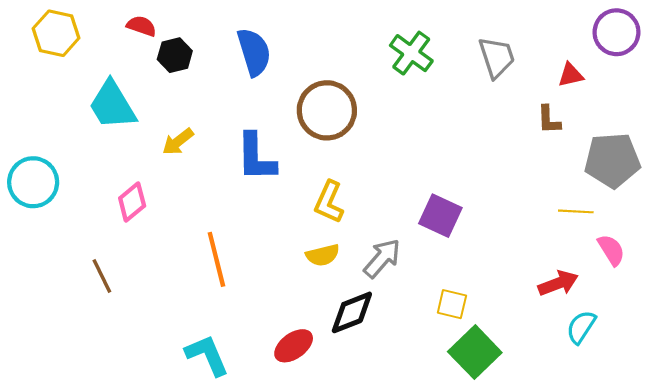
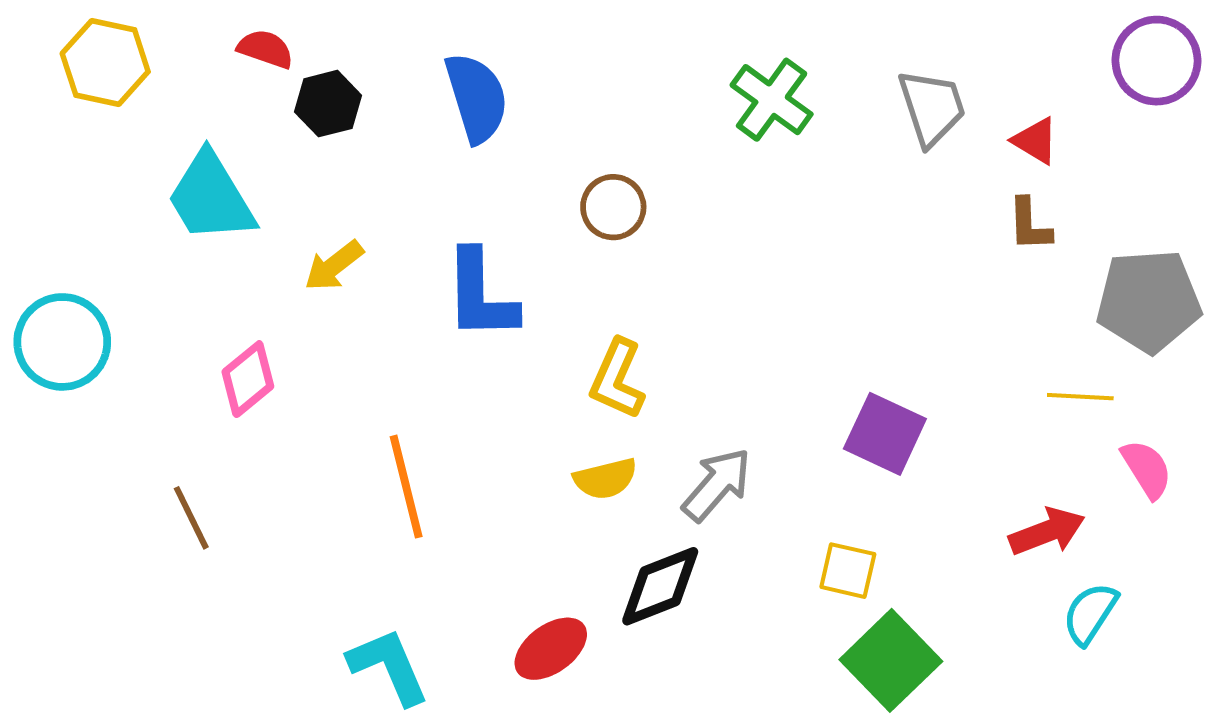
red triangle: (571, 75) -> (1035, 141), moved, turned 44
brown circle: (327, 110) -> (613, 207), size x0.6
purple square: (440, 216) -> (885, 434), moved

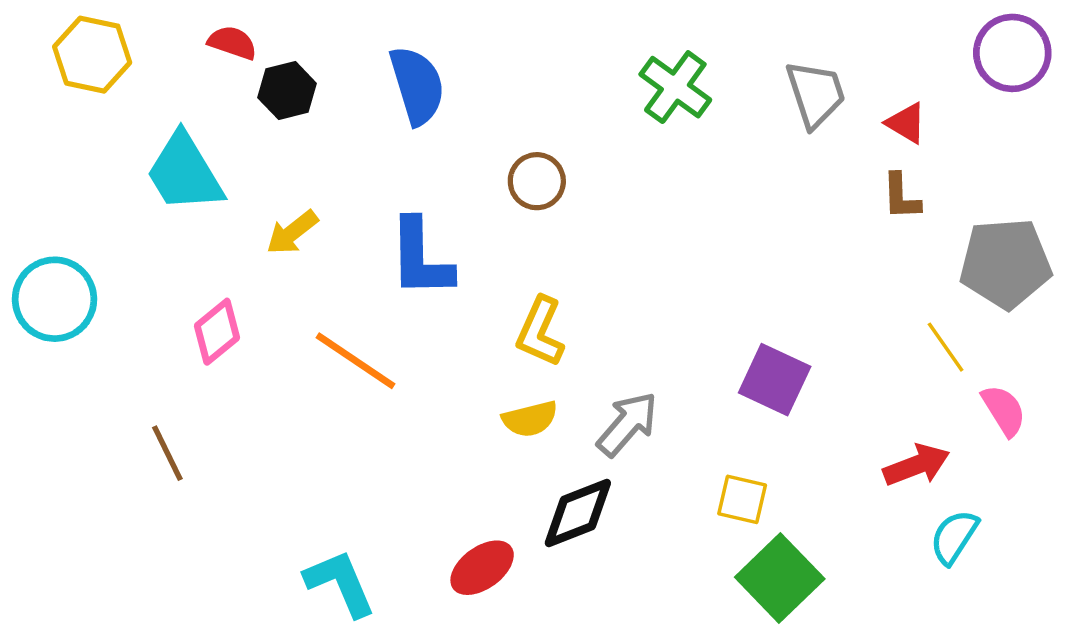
yellow line: (1080, 397) -> (946, 347), turned 52
orange line: (406, 487) -> (356, 361), moved, turned -42

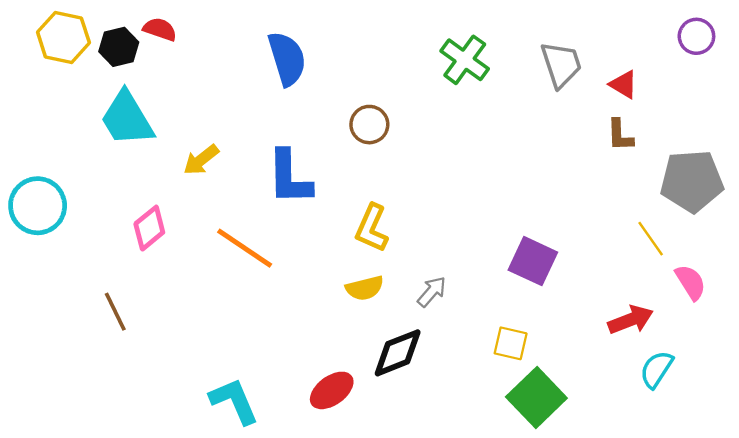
purple circle: (1012, 53) -> (696, 36), size x0.7
black hexagon: (287, 91) -> (119, 47), moved
gray arrow: (627, 424) -> (432, 292), size x0.7

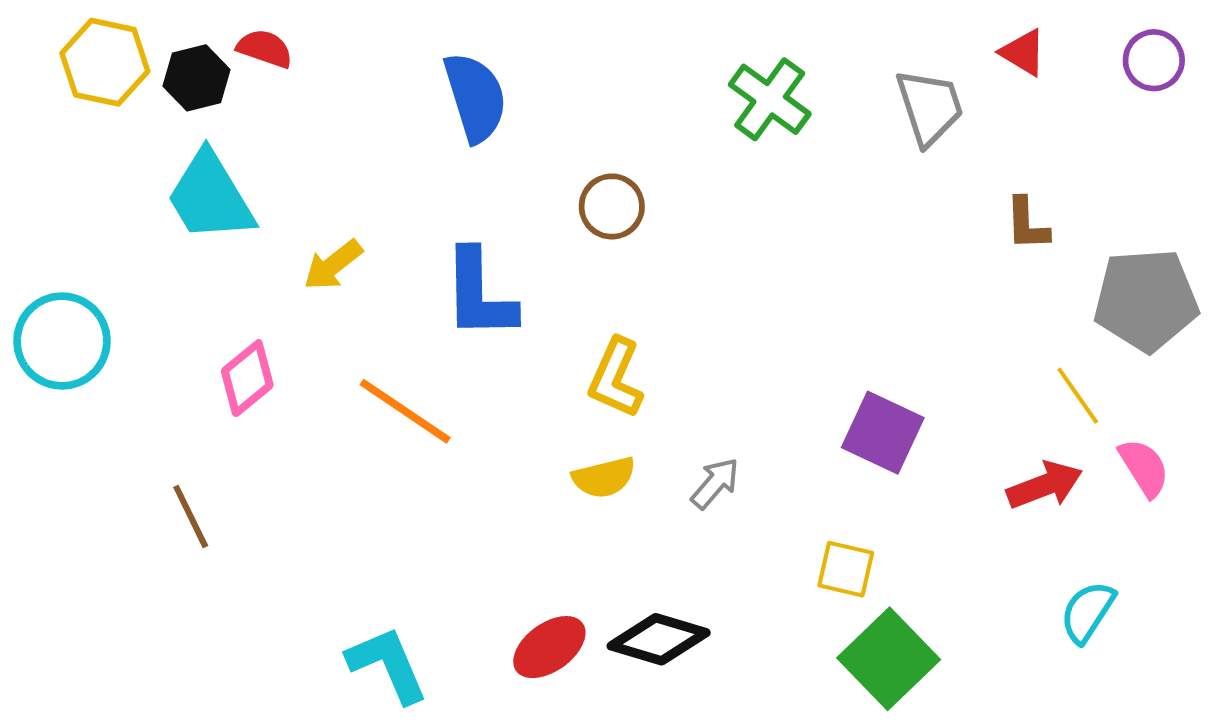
red triangle: (624, 85) -> (1023, 52), moved
red arrow: (631, 320) -> (1045, 485), moved
black diamond: (398, 353) -> (659, 639), moved, turned 38

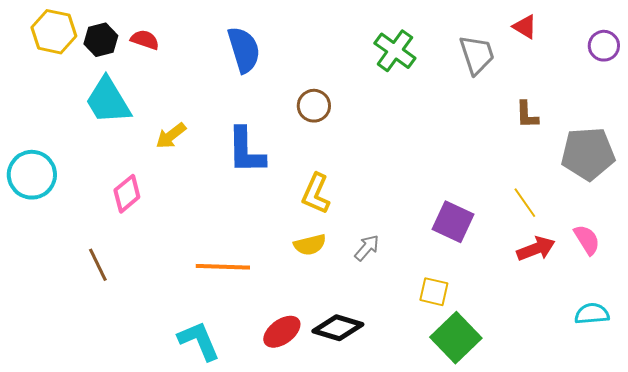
red semicircle: (265, 49) -> (145, 40), moved
purple circle: (1154, 60) -> (604, 46), moved
yellow line: (1078, 396) -> (525, 203), moved
orange line: (405, 411) -> (223, 267), moved, turned -32
cyan semicircle: (1087, 612) -> (592, 314), moved, turned 52

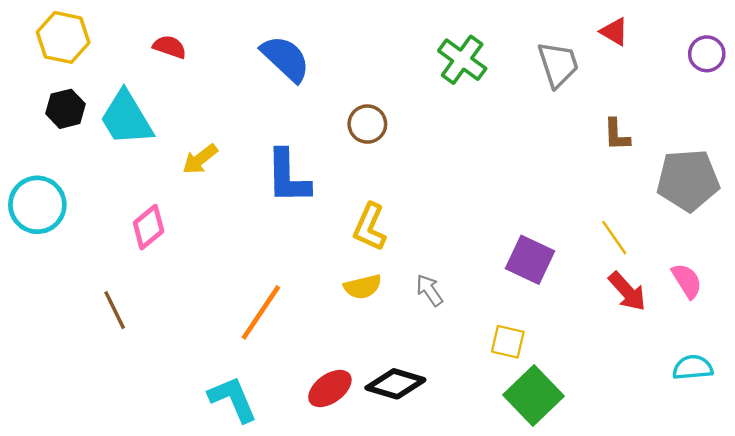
black hexagon: (101, 40) -> (65, 109), moved
blue semicircle: (244, 50) -> (285, 59), turned -30
gray arrow: (367, 248) -> (429, 290), turned -76
red arrow: (536, 249) -> (627, 291), turned 69
orange line: (223, 267) -> (261, 312), turned -58

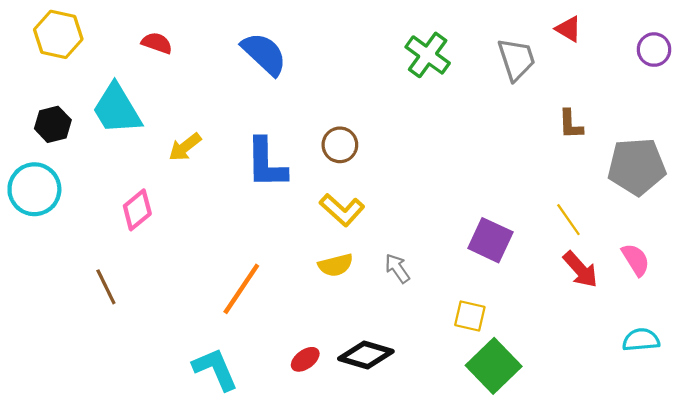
black hexagon: (65, 109) -> (53, 124), moved
brown circle: (367, 124) -> (340, 145), moved
yellow L-shape: (370, 227) -> (342, 210), turned -72
red ellipse: (330, 389) -> (305, 359), size x0.7

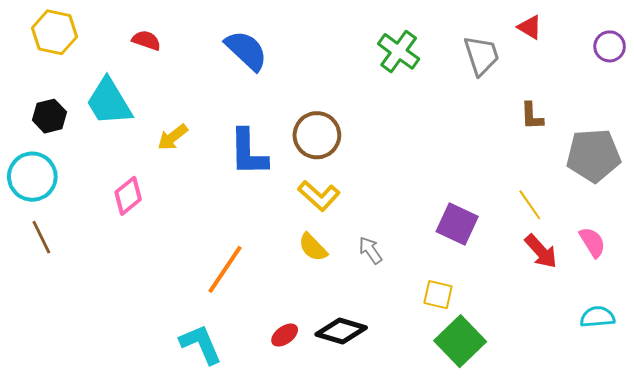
brown circle: (340, 145) -> (317, 135), size x1.4
yellow semicircle: (336, 265) -> (313, 247), turned 60
brown line: (106, 287) -> (41, 237), moved

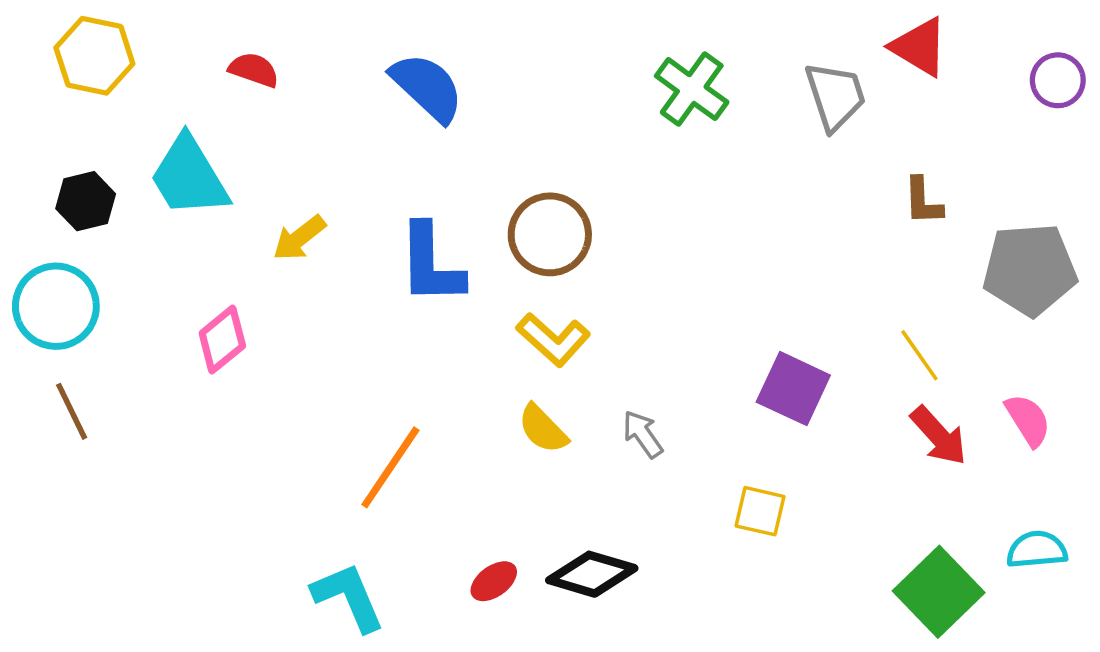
red triangle: (530, 27) -> (919, 47), size x1.4
green square: (460, 341) -> (939, 592), moved

